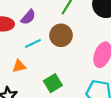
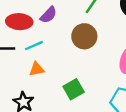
cyan line: (33, 43) -> (34, 46), moved

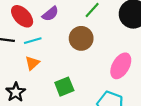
red ellipse: (19, 22) -> (22, 16), turned 35
orange triangle: (37, 69) -> (32, 63), turned -40

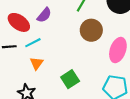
brown circle: (81, 38) -> (91, 30), moved

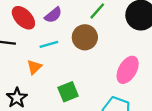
brown circle: (91, 30) -> (85, 37), moved
cyan line: (33, 43) -> (49, 44), moved

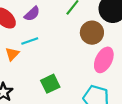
brown circle: (85, 37) -> (92, 33), moved
orange triangle: (34, 67) -> (12, 54), moved

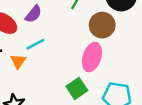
pink ellipse: (104, 60) -> (92, 57), moved
green square: (50, 84) -> (77, 88), moved

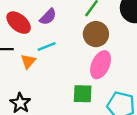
brown circle: (102, 25) -> (96, 34), moved
green square: (77, 88) -> (83, 94), turned 30

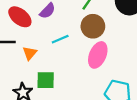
cyan line: (47, 46) -> (60, 39), moved
green square: (83, 94) -> (46, 80), moved

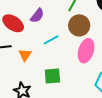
green square: (46, 80) -> (52, 76), moved

